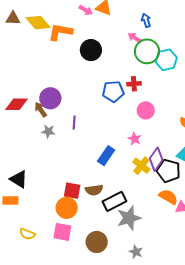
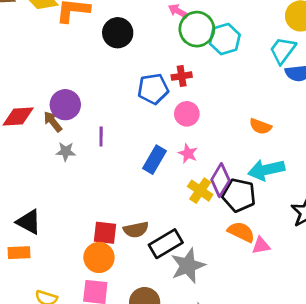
pink circle: (146, 110) -> (187, 114), moved
blue rectangle: (106, 156) -> (155, 160), moved

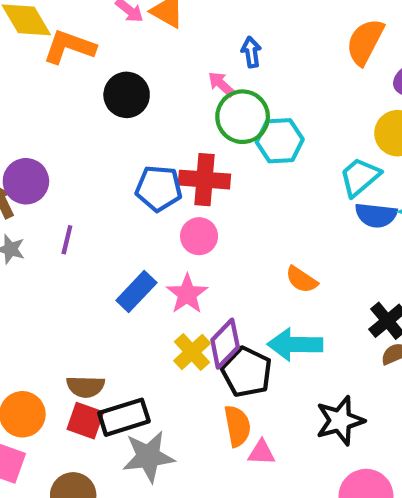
red cross: (182, 76) -> (204, 180), size x1.6
pink star: (188, 153) -> (187, 294), size x1.4
orange semicircle: (241, 232) -> (237, 426), turned 40
red square: (105, 233) -> (85, 421), moved

